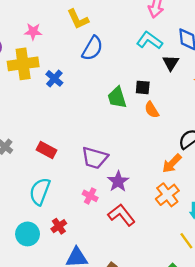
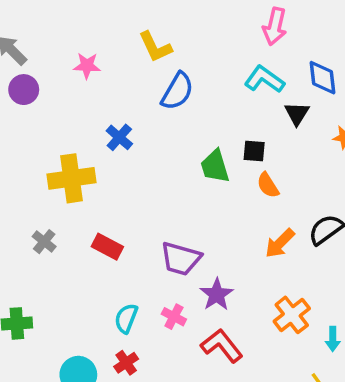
yellow cross: (23, 64) -> (71, 178), moved
orange arrow: (172, 163) -> (280, 243), moved
cyan semicircle: (40, 191) -> (126, 318), moved, size x0.7

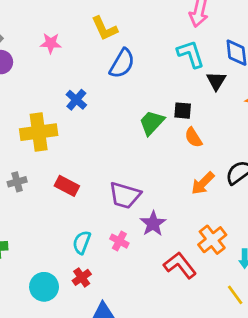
cyan L-shape: (264, 79) -> (191, 54), turned 36
green trapezoid: (215, 166) -> (152, 123), turned 60
gray cross: (44, 242) -> (17, 182), turned 36
red L-shape: (222, 346) -> (180, 265), moved

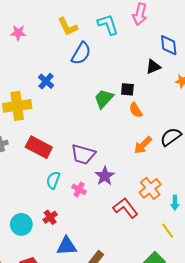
pink star: (51, 43) -> (18, 33), moved
cyan L-shape: (191, 54) -> (108, 25), moved
black triangle: (216, 81) -> (153, 67), turned 35
red rectangle: (67, 186) -> (39, 147), size x1.4
cyan semicircle: (82, 242) -> (53, 180), moved

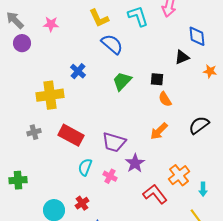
blue semicircle: (81, 53) -> (112, 44), turned -80
green trapezoid: (104, 99) -> (122, 81), moved
orange arrow: (143, 145) -> (159, 131), moved

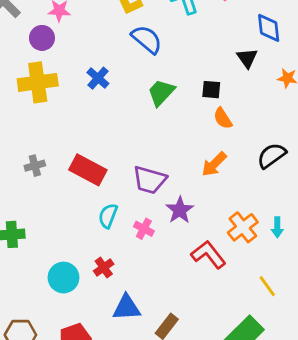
purple circle: (22, 43) -> (42, 38), moved
black triangle: (182, 57) -> (247, 58), turned -42
yellow cross: (50, 95) -> (38, 82), moved
cyan arrow: (203, 189) -> (277, 227), moved

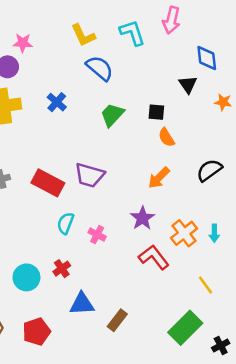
purple trapezoid: (150, 180) -> (90, 175), moved
purple star: (180, 210) -> (142, 218), moved

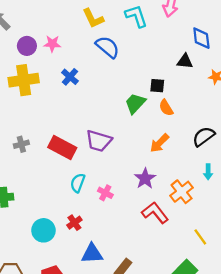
pink star: (23, 43) -> (52, 44), moved
black triangle: (188, 84) -> (185, 61), turned -49
green trapezoid: (112, 115) -> (135, 103), moved
cyan arrow: (214, 233) -> (208, 172), moved

